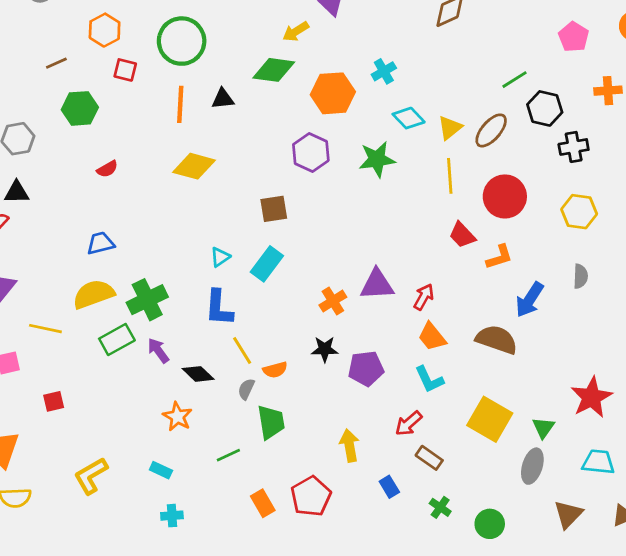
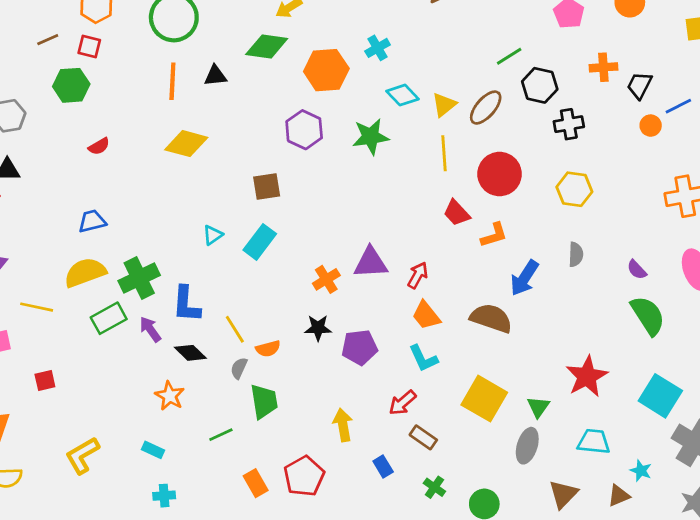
red square: (125, 70) -> (89, 47), moved
blue L-shape: (219, 308) -> (186, 304), moved

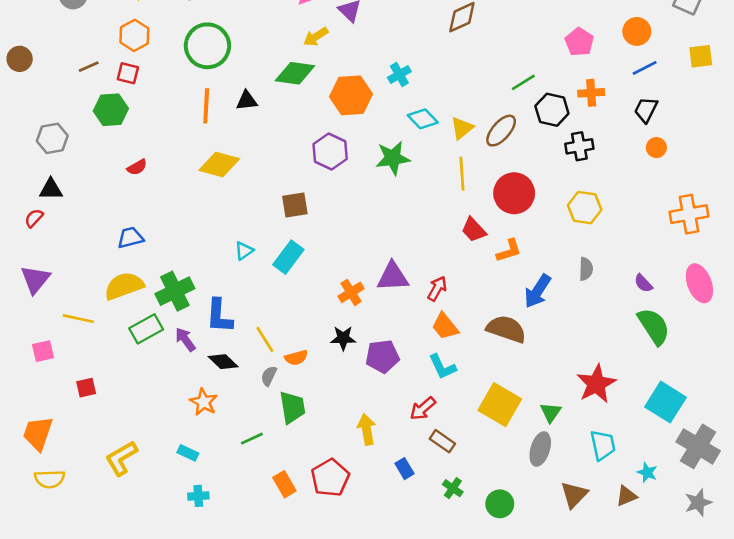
orange cross: (603, 67) -> (591, 93), moved
blue line: (678, 106) -> (645, 68), moved
cyan trapezoid: (594, 442) -> (603, 445), turned 72

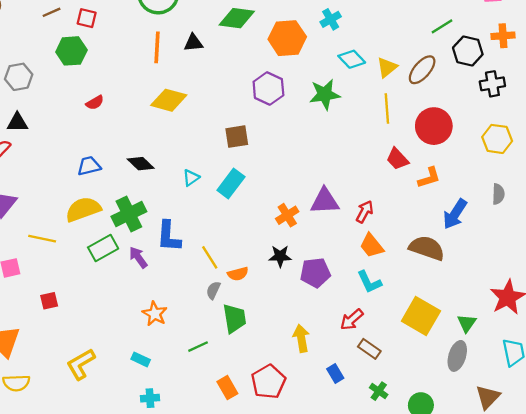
black diamond: (223, 362) -> (141, 164), moved

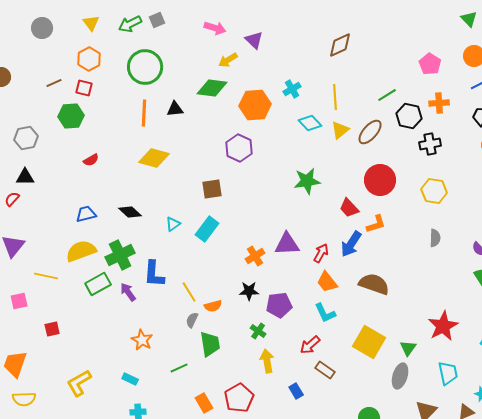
green star: (325, 94) -> (307, 181), moved
yellow line: (387, 108) -> (335, 97), moved
blue arrow: (455, 214) -> (351, 244), moved
green cross: (379, 391) -> (258, 331), moved

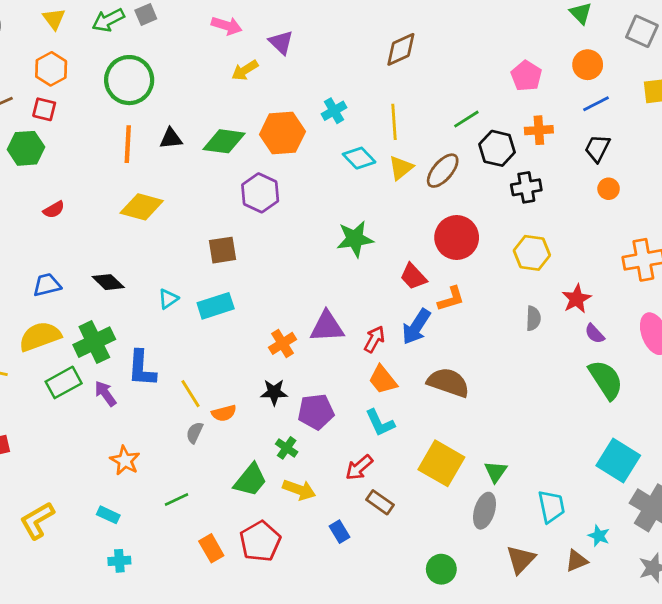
green diamond: (212, 88) -> (224, 141), moved
cyan rectangle: (207, 229) -> (216, 306), turned 35
red star: (443, 326) -> (576, 299), moved, size x0.7
green trapezoid: (210, 344) -> (250, 480), moved, turned 48
yellow arrow: (267, 361) -> (299, 490), turned 120

